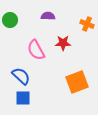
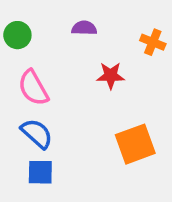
pink semicircle: (36, 50) -> (33, 88), moved

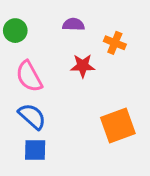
orange cross: (153, 42) -> (115, 43), moved
red star: (111, 76) -> (83, 66), moved

